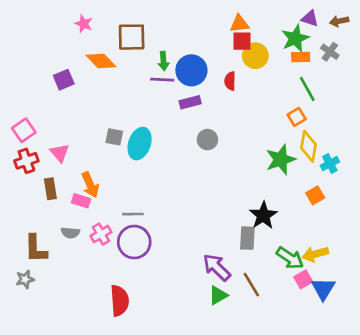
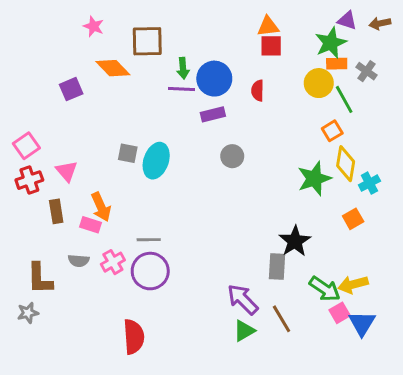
gray cross: (330, 52) -> (367, 71), moved
yellow circle: (255, 56) -> (319, 83), moved

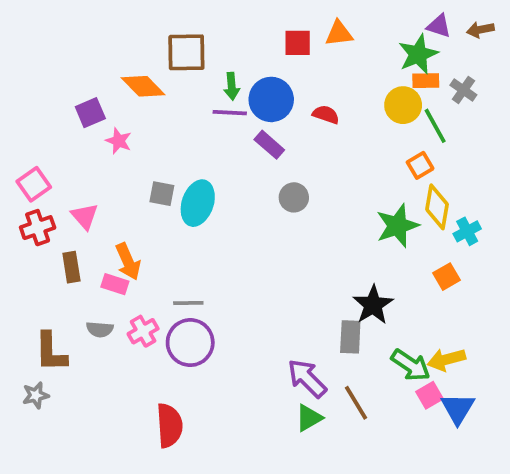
pink star: (93, 26) -> (119, 141), moved
red square: (271, 46) -> (298, 43), moved
red semicircle: (258, 91) -> (326, 115), turned 108
purple rectangle: (213, 114) -> (269, 145), turned 55

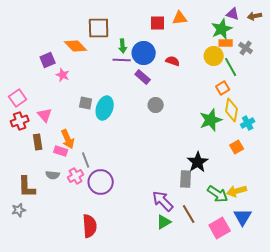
gray line: (188, 303) -> (86, 160), moved, turned 70
pink square: (429, 395) -> (220, 228), moved, size x1.5

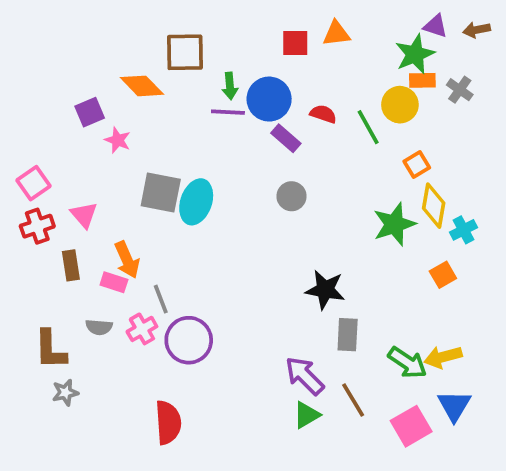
green line: (231, 67) -> (368, 127), moved
purple rectangle: (143, 77) -> (286, 138), moved
gray square: (86, 103) -> (161, 193), size x1.6
black star: (198, 162) -> (325, 290), moved, turned -30
gray star: (19, 210) -> (65, 393), moved

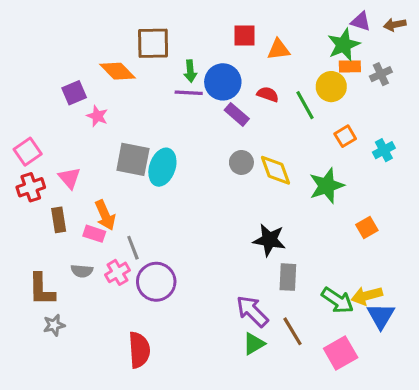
orange triangle: (336, 34) -> (279, 49), moved
gray cross: (460, 90) -> (381, 74), turned 30
yellow diamond: (434, 206) -> (275, 170), moved, turned -30
cyan cross: (463, 230) -> (384, 150), moved
blue triangle: (454, 406) -> (381, 316), moved

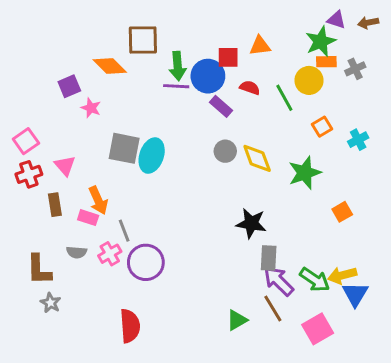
red square: (245, 35) -> (228, 57), moved
green arrow: (190, 71) -> (178, 66), size x1.4
purple arrow: (252, 311) -> (279, 281), moved
gray star: (54, 325) -> (51, 303), turned -30

